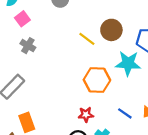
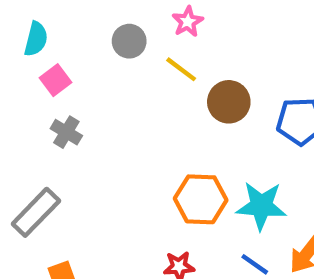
yellow line: (87, 39) -> (181, 69), moved
cyan star: (128, 63) -> (261, 206), moved

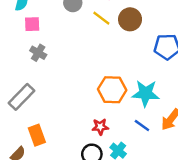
pink square: (55, 80) -> (32, 24), turned 35
brown circle: (229, 102) -> (130, 19), moved

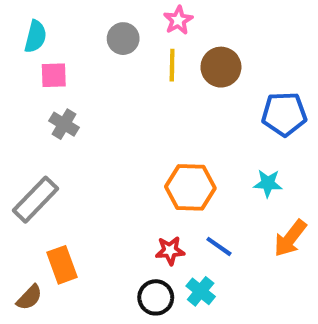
yellow line: (101, 18) -> (172, 65), turned 54
cyan star: (146, 93) -> (268, 183), moved, size x0.6
blue line: (142, 125) -> (219, 246), moved

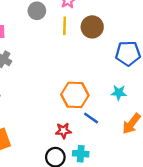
blue line: (219, 246) -> (91, 118), moved
cyan cross: (201, 291) -> (81, 154), turned -35

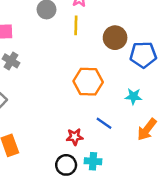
brown circle: (92, 27) -> (115, 38), moved
orange hexagon: (75, 95) -> (88, 82), moved

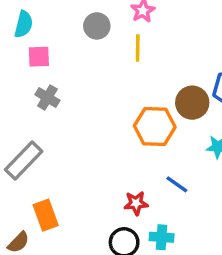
brown circle: (115, 38) -> (192, 103), moved

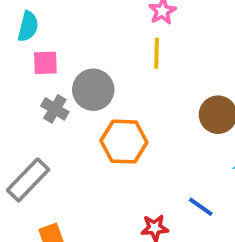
gray circle: (97, 26) -> (93, 90), moved, size x1.4
orange hexagon: (155, 126) -> (124, 142), moved

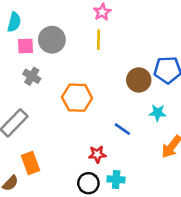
gray circle: (93, 90) -> (52, 40), moved
blue line: (201, 207) -> (122, 129), moved

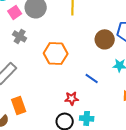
pink square: (25, 46) -> (15, 12), turned -32

